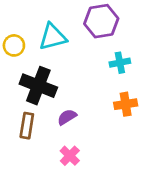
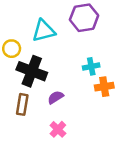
yellow circle: (14, 45) -> (12, 49), moved
cyan cross: (120, 63) -> (91, 66), moved

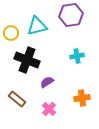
yellow circle: (12, 49) -> (11, 33), moved
orange cross: (104, 87) -> (82, 98), moved
brown rectangle: (22, 104) -> (17, 99), moved, turned -60

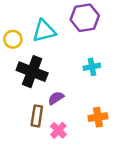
brown rectangle: (17, 99) -> (37, 116), moved, turned 60

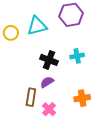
black cross: (32, 72) -> (49, 60), moved, size x0.7

